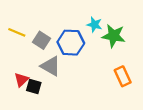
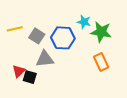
yellow line: (17, 32) -> (15, 29), turned -35
gray triangle: (51, 66) -> (45, 59), turned -36
orange rectangle: (123, 76) -> (101, 62), moved

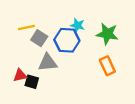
cyan star: (84, 22) -> (78, 25), moved
yellow line: (15, 29) -> (26, 27), moved
red triangle: (19, 71) -> (20, 75), turned 32

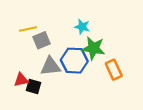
green star: (107, 34) -> (93, 48), moved
gray square: (39, 38) -> (41, 40), turned 35
blue hexagon: (67, 40) -> (74, 61), moved

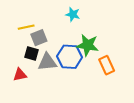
cyan star: (82, 27) -> (73, 14), moved
black square: (34, 87) -> (31, 54), moved

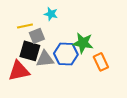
cyan star: (73, 14) -> (51, 14), moved
black square: (31, 54) -> (30, 51), size x1.5
red triangle: (20, 75) -> (19, 71), size x1.6

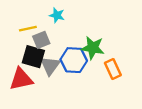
gray triangle: (45, 59) -> (50, 66), turned -48

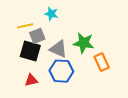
blue hexagon: (74, 60) -> (61, 71), moved
gray triangle: (50, 66) -> (58, 49), moved, turned -42
red triangle: (21, 79) -> (31, 80), moved, size x0.6

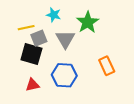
green star: (84, 43) -> (88, 22), moved, turned 30
gray triangle: (58, 49) -> (65, 39), moved, turned 36

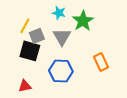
cyan star: (54, 15) -> (59, 13), moved
yellow line: (26, 28) -> (25, 26), turned -49
red triangle: (32, 85) -> (25, 86), moved

